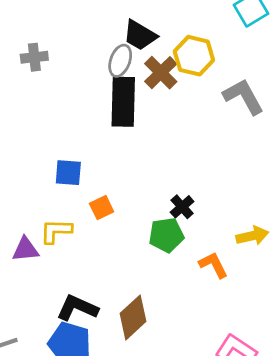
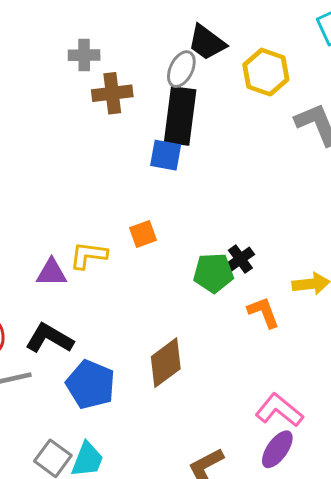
brown cross: (161, 73) -> (112, 93), moved, turned 32
blue square: (68, 173) -> (166, 155), moved
black cross: (182, 207) -> (240, 259), moved
black L-shape: (77, 308) -> (49, 338), moved

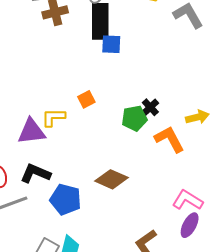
blue square: (166, 155) -> (111, 44), moved
purple triangle: (52, 273) -> (31, 131), size x1.4
orange L-shape: (263, 312) -> (169, 139), size x1.4
brown diamond: (166, 363) -> (111, 179), turned 68

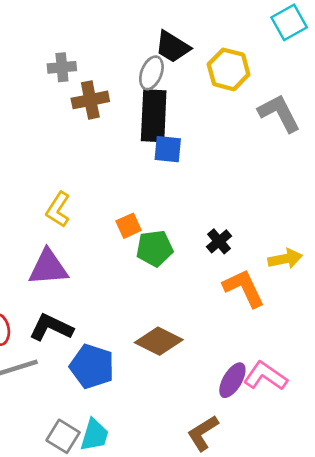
yellow L-shape: (53, 117) -> (58, 210), moved, turned -60
green pentagon: (134, 118) -> (155, 248), moved
purple ellipse: (190, 225) -> (232, 380), moved

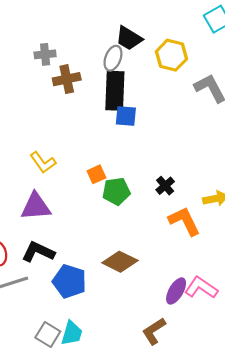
yellow L-shape: (58, 210) -> (43, 162), turned -68

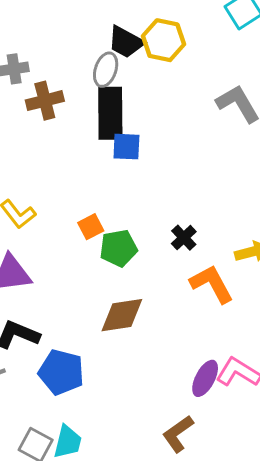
yellow hexagon: (171, 55) -> (164, 40), moved
brown diamond: (120, 262) -> (122, 315), moved, turned -32

